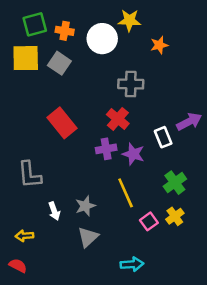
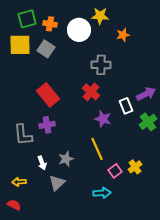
purple cross: (106, 149) -> (47, 125), moved
green cross: (175, 183) -> (148, 122), moved
gray triangle: (88, 237) -> (57, 183), moved
cyan arrow: (132, 264) -> (102, 193), moved

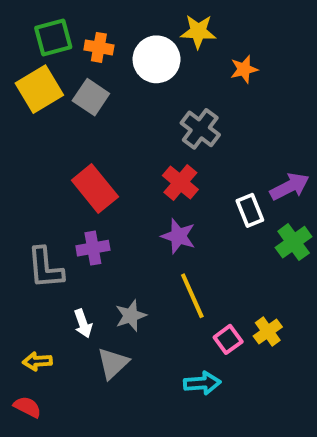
yellow square: (20, 45) -> (39, 89), turned -30
gray cross: (101, 65) -> (200, 129), turned 36
purple star: (103, 119) -> (178, 236), moved

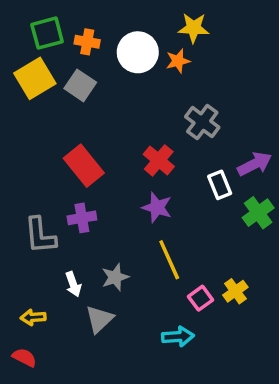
yellow star: (198, 32) -> (194, 28), moved
orange star: (244, 69) -> (178, 61), moved
gray cross: (200, 129) -> (202, 122), moved

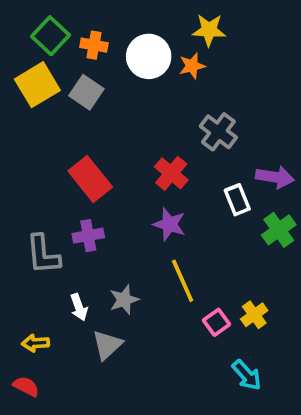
green square: (47, 33) -> (51, 36), turned -32
purple arrow: (255, 164) -> (275, 177), turned 36
cyan arrow: (178, 337) -> (247, 375), moved, turned 52

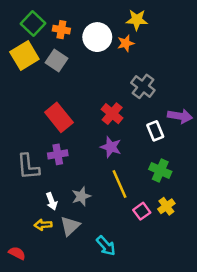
green cross: (279, 230) -> (160, 170), moved, turned -30
yellow arrow: (35, 343) -> (43, 225), moved
cyan arrow: (247, 375) -> (106, 246), moved

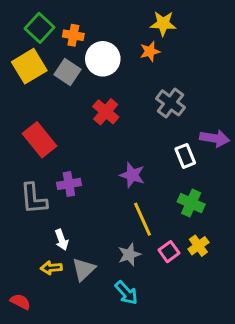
white circle: (97, 37) -> (103, 59), moved
red cross: (112, 114) -> (106, 112), moved
red rectangle: (59, 117) -> (39, 140), moved
gray star: (81, 196) -> (129, 255), moved

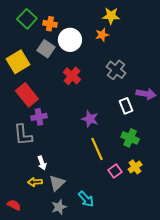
yellow square: (29, 66) -> (18, 62), moved
purple cross: (69, 184) -> (39, 117), moved
gray star: (129, 255) -> (59, 207), moved

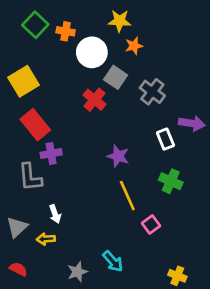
yellow star: (111, 16) -> (119, 21), moved
gray square: (46, 49) -> (116, 77), moved
yellow cross: (135, 167) -> (177, 276), moved, turned -32
gray triangle: (57, 183) -> (17, 227), moved

